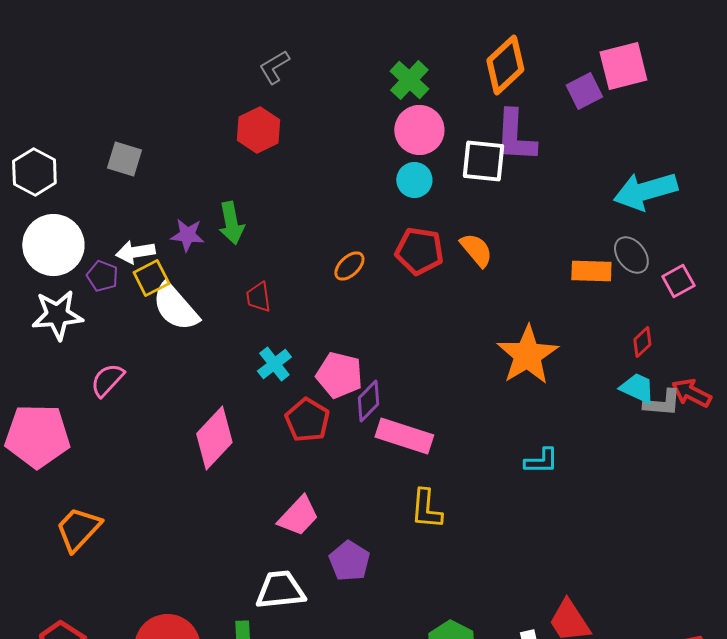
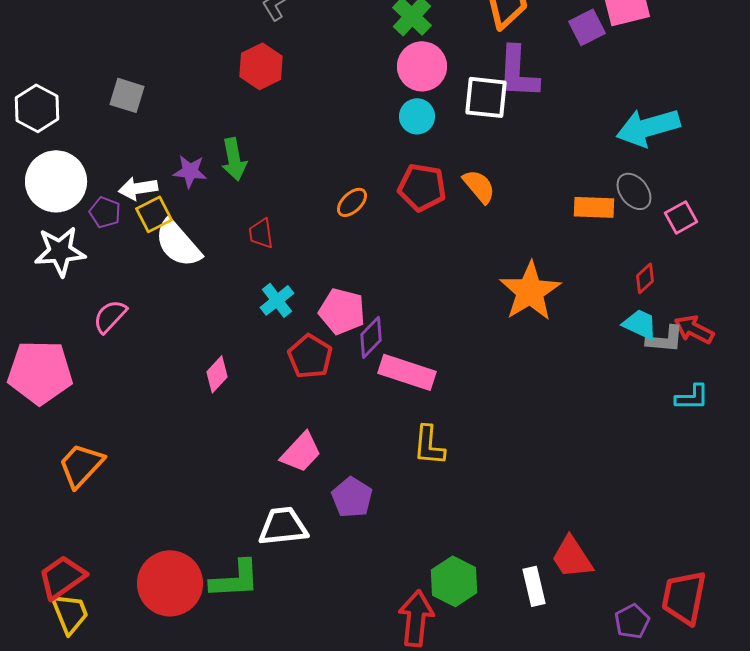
pink diamond: (214, 438) -> (217, 374), size x0.6
cyan L-shape: (541, 461) -> (692, 397), moved

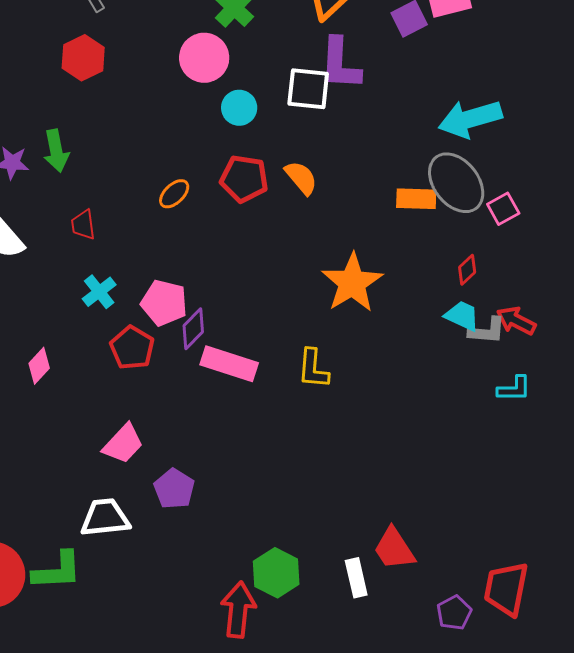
pink circle: (422, 66) -> (204, 58), moved
gray ellipse: (634, 191) -> (456, 183), size x1.6
yellow L-shape: (429, 445) -> (313, 369), moved

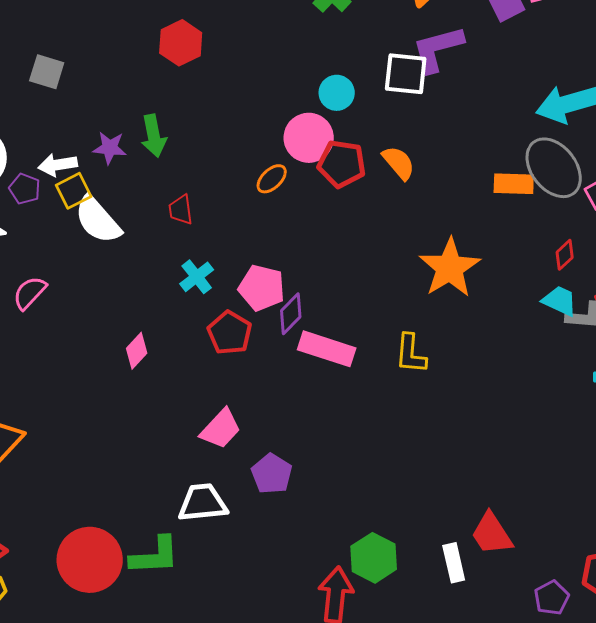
pink circle: (204, 58) -> (309, 138), moved
purple L-shape: (340, 64) -> (438, 49), turned 72

